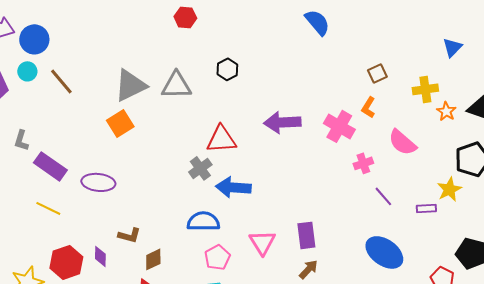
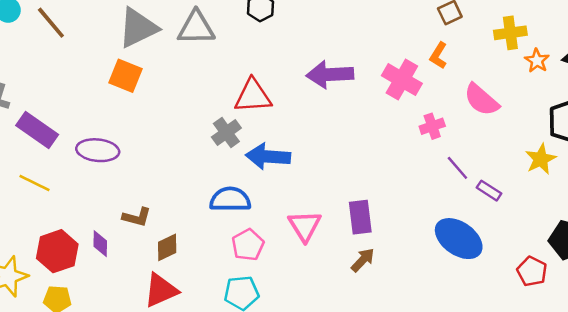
orange square: (120, 123) -> (125, 76), turned -36
purple rectangle: (426, 208) -> (489, 191), moved, turned 36

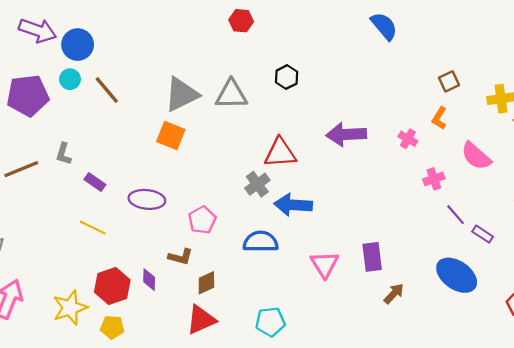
pink cross: (402, 80) -> (408, 139), size x0.6
purple rectangle: (37, 130) -> (95, 182), size x0.6
pink pentagon: (248, 245) -> (202, 220), moved
brown arrow: (363, 260) -> (394, 294), moved

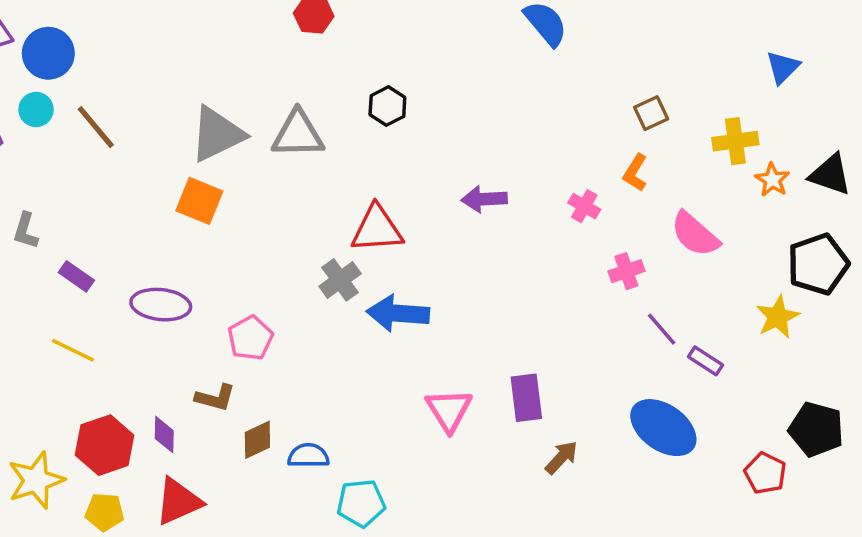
purple arrow: (346, 134) -> (484, 199), size x0.7
blue semicircle: (261, 242) -> (308, 456), moved, size x0.7
red triangle: (201, 320) -> (178, 501), moved

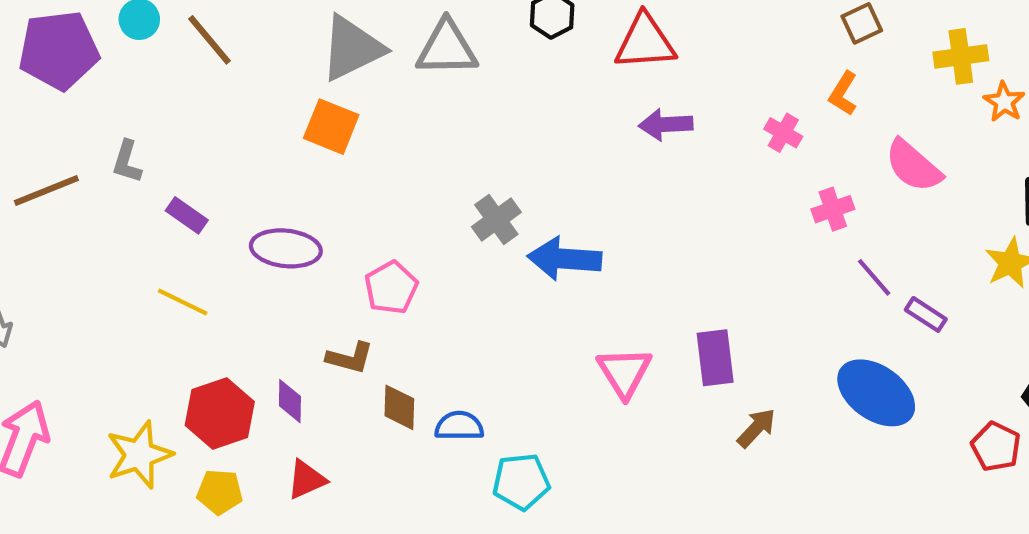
red triangle: (377, 229) -> (645, 42), moved
brown diamond: (257, 440) -> (399, 407), turned -63
red triangle: (178, 501) -> (306, 480), size x0.7

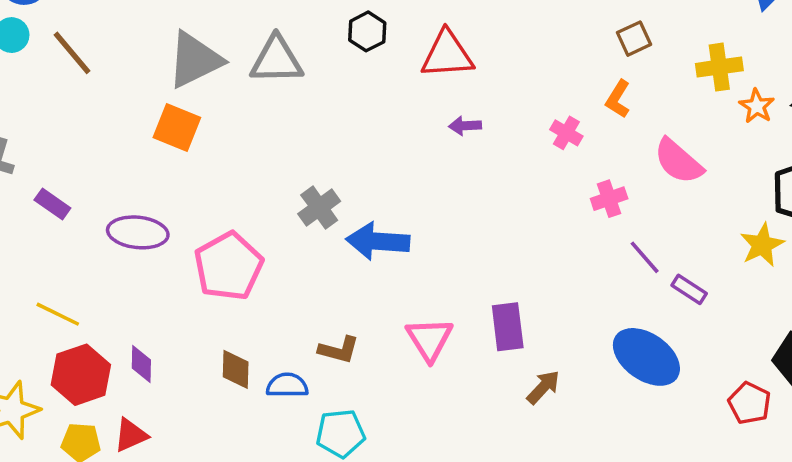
purple arrow: (666, 125) -> (465, 126), size x0.7
pink pentagon: (391, 288) -> (228, 266), size x1.5
yellow line: (183, 302) -> (58, 314), moved
brown L-shape: (350, 358) -> (339, 350), moved
red triangle: (306, 480) -> (131, 435), moved

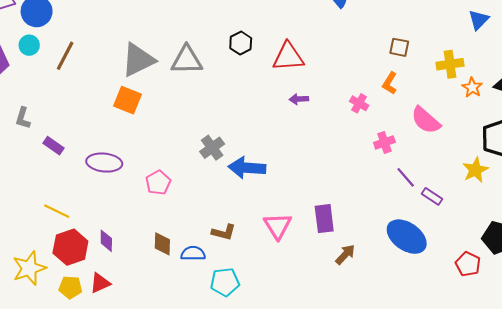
brown square: (634, 39) -> (399, 47), turned 36
brown line: (72, 53) -> (65, 56), turned 68
pink pentagon: (228, 266) -> (158, 183), size x0.6

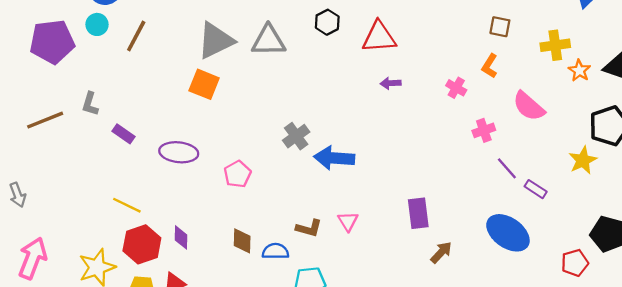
pink triangle: (278, 226) -> (348, 221), moved, size x0.7
red pentagon: (468, 264) -> (575, 263), turned 30

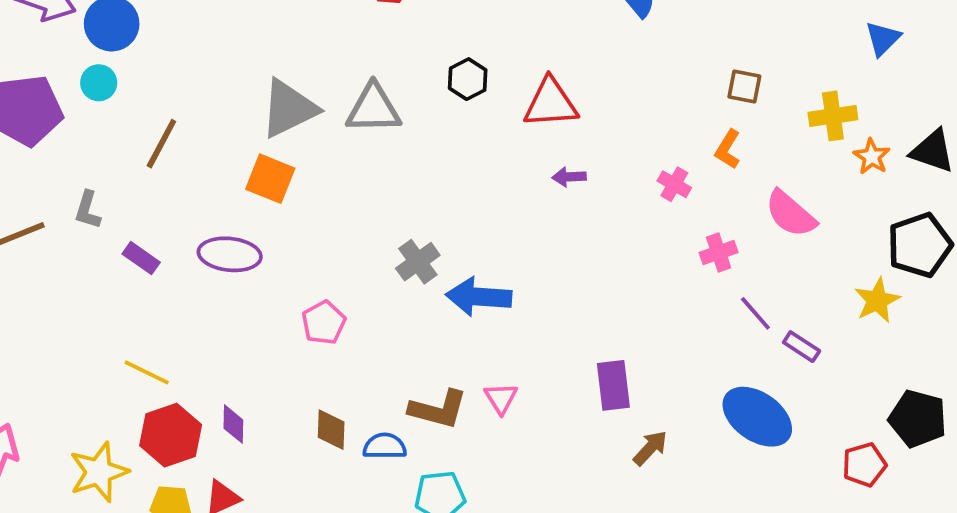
brown line: (136, 36) -> (161, 144), moved
purple ellipse: (179, 152) -> (230, 254), moved
brown L-shape: (309, 228) -> (438, 409), size x1.4

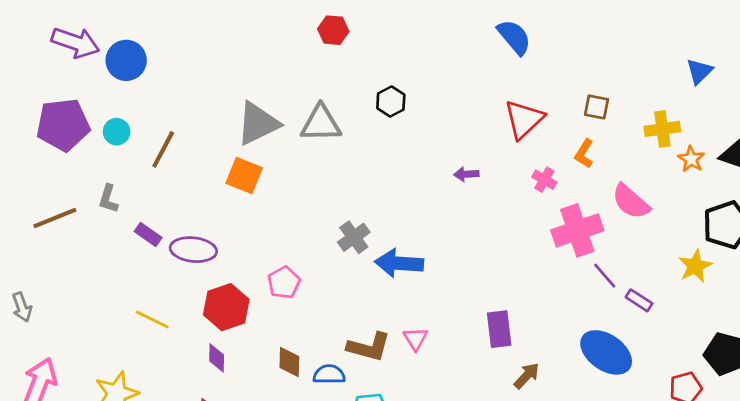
cyan circle: (99, 83) -> (117, 132), moved
red triangle: (551, 103) -> (524, 119), moved, turned -39
pink cross: (719, 252) -> (577, 230), size x1.8
purple ellipse: (230, 254) -> (193, 250), moved
red hexagon: (171, 435) -> (226, 307), moved

